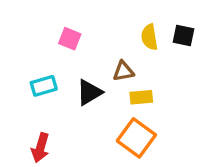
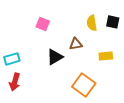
cyan rectangle: (44, 86) -> (12, 59), moved
yellow rectangle: (141, 97) -> (106, 56), moved
red arrow: (40, 148) -> (15, 82), moved

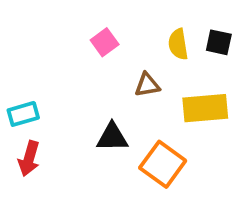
pink square: (43, 24) -> (105, 42), moved, turned 32
yellow rectangle: (106, 56) -> (205, 108), size x1.6
black triangle: (55, 57) -> (112, 137), moved, turned 30

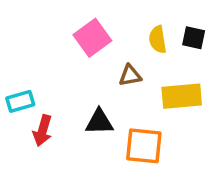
pink square: (105, 42) -> (92, 38), size x1.5
red arrow: (29, 158) -> (43, 131), moved
orange square: (163, 164) -> (144, 146), turned -30

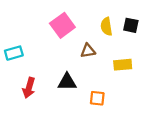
yellow rectangle: (182, 96) -> (123, 65), size x0.7
cyan rectangle: (20, 101) -> (14, 53), moved
orange square: (144, 146) -> (97, 98), size x0.6

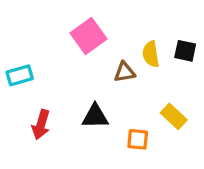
black square: (131, 25) -> (185, 51), moved
yellow semicircle: (106, 26) -> (151, 54), moved
yellow rectangle: (123, 65) -> (174, 116), moved, turned 48

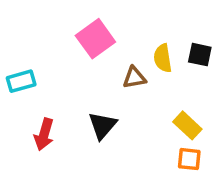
black triangle: (95, 116) -> (103, 125), turned -48
orange square: (138, 139) -> (189, 159), moved

